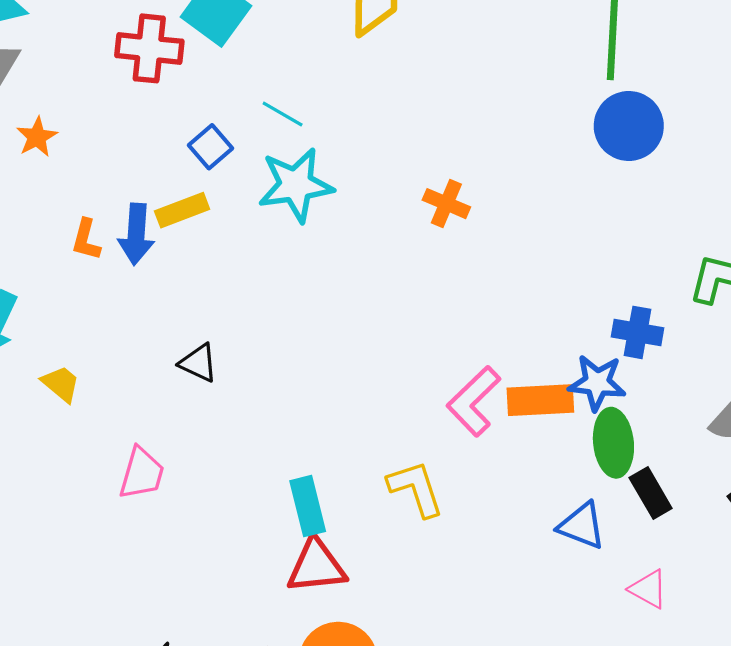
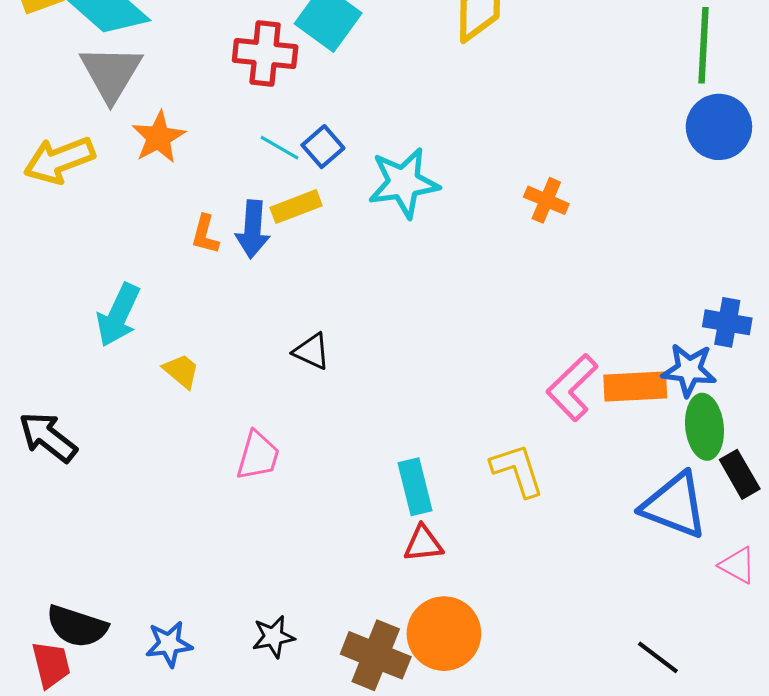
cyan line: (283, 114) -> (280, 148), moved
orange star: (37, 137) -> (159, 137), size x1.4
blue triangle: (582, 526) -> (675, 505), size x1.5
red triangle: (316, 566) -> (423, 544), size x0.7

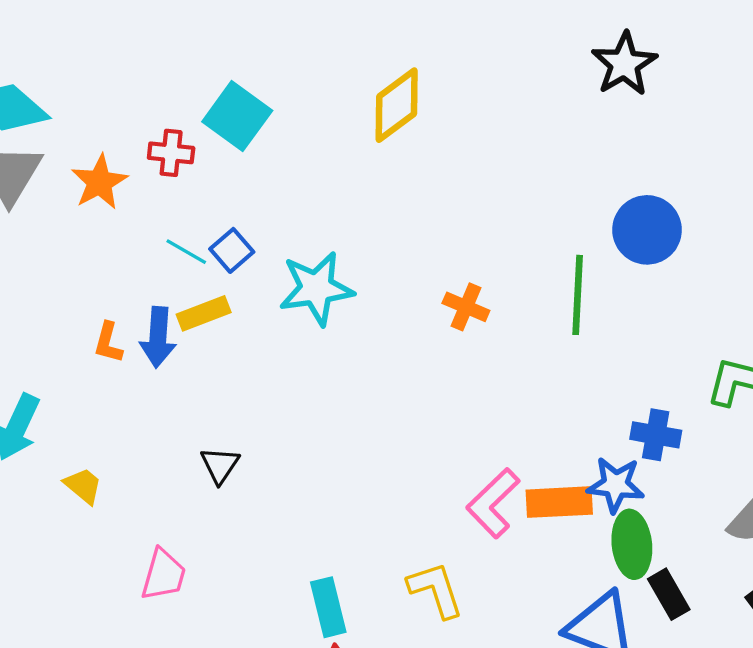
green line: (703, 45) -> (578, 295), moved
red cross: (265, 54) -> (171, 153), size x0.7
orange star: (159, 137) -> (99, 182), moved
black triangle: (312, 351) -> (220, 465), turned 39

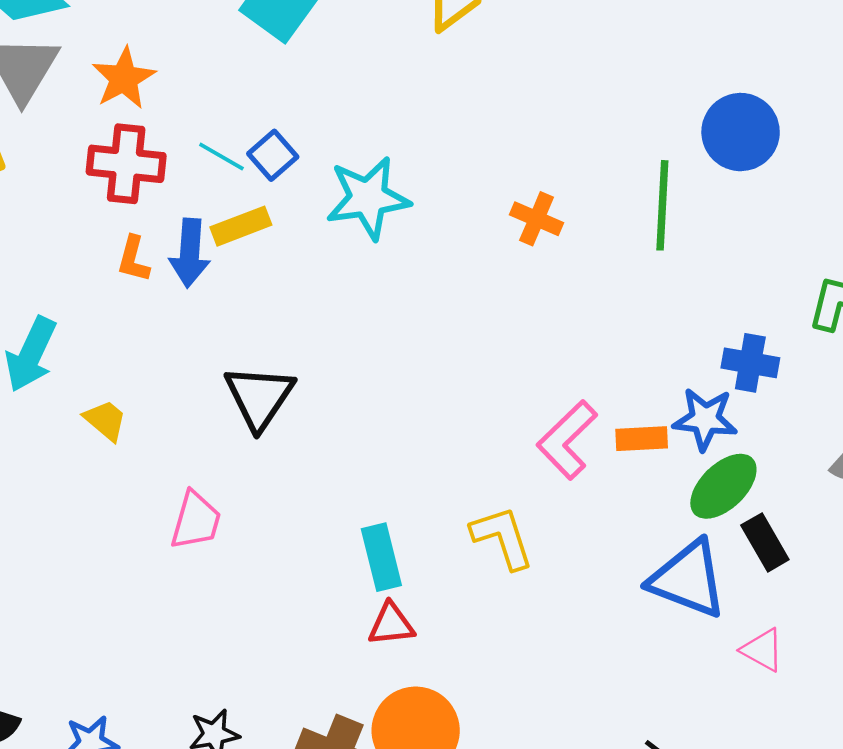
red cross: (171, 153) -> (126, 164), moved, size x1.5
black triangle: (220, 465) -> (259, 397), size x1.6
orange rectangle: (559, 502) -> (642, 439), size x0.7
green ellipse: (632, 544) -> (723, 486), turned 52

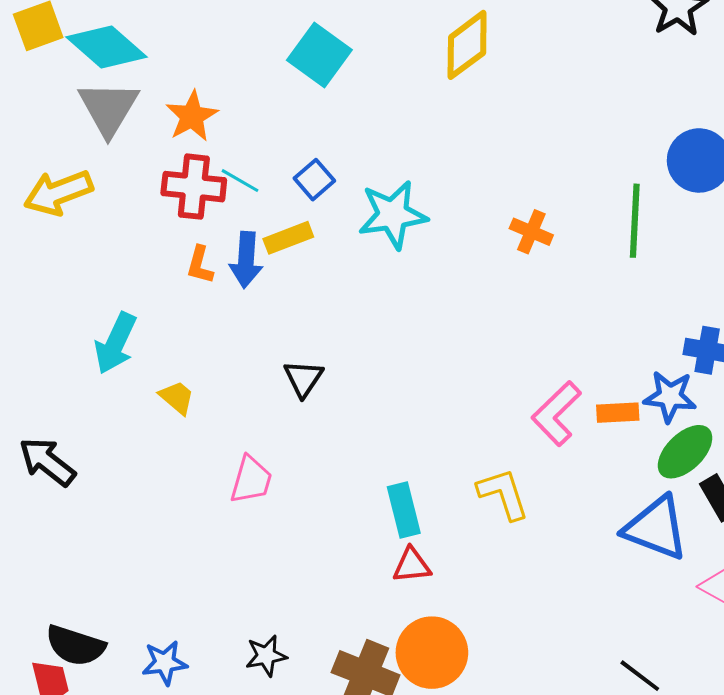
cyan line: (221, 156) -> (240, 181), moved
black triangle: (259, 397) -> (303, 378), size x0.7

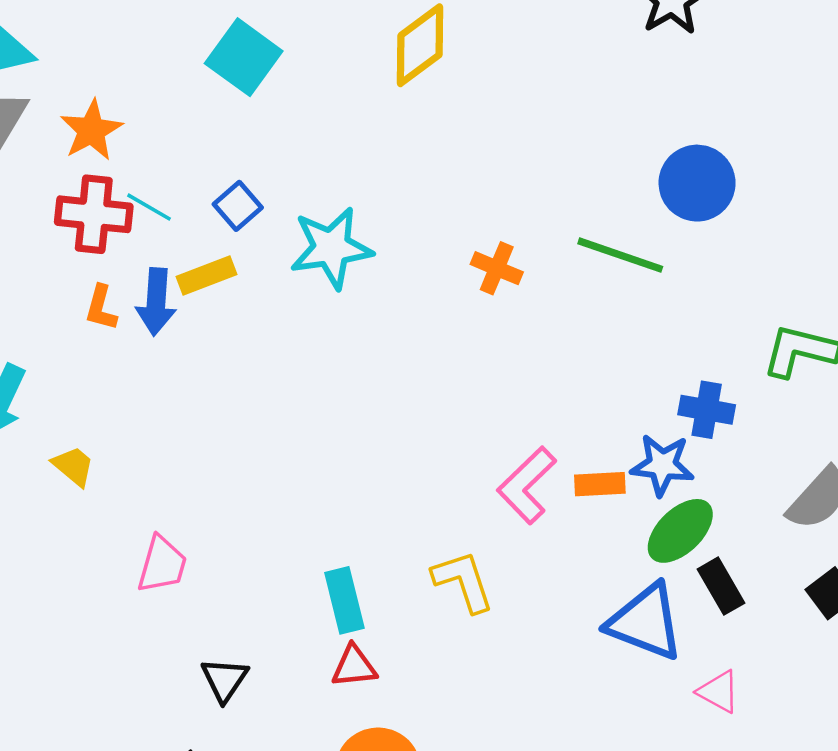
green line: (635, 221) -> (620, 255), turned -74
black triangle: (303, 378) -> (225, 680), moved

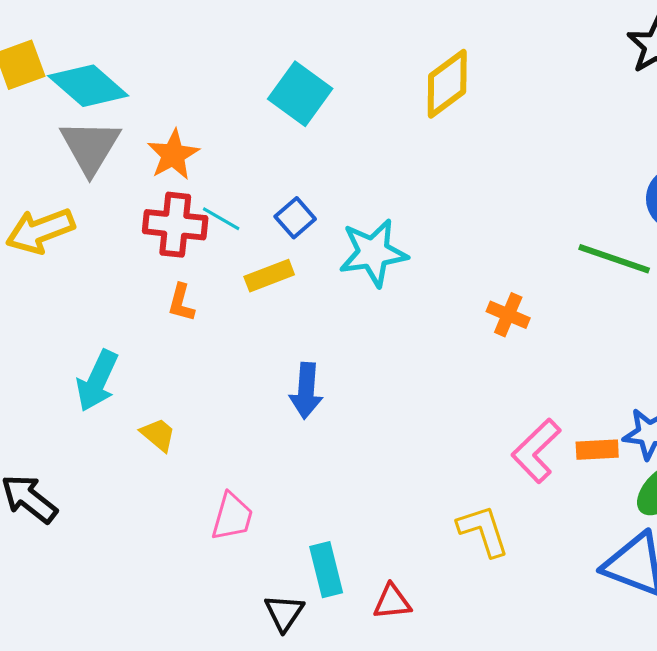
orange cross: (497, 268) -> (508, 315), moved
blue arrow: (156, 302) -> (306, 391), moved
cyan rectangle: (344, 600) -> (326, 570), moved

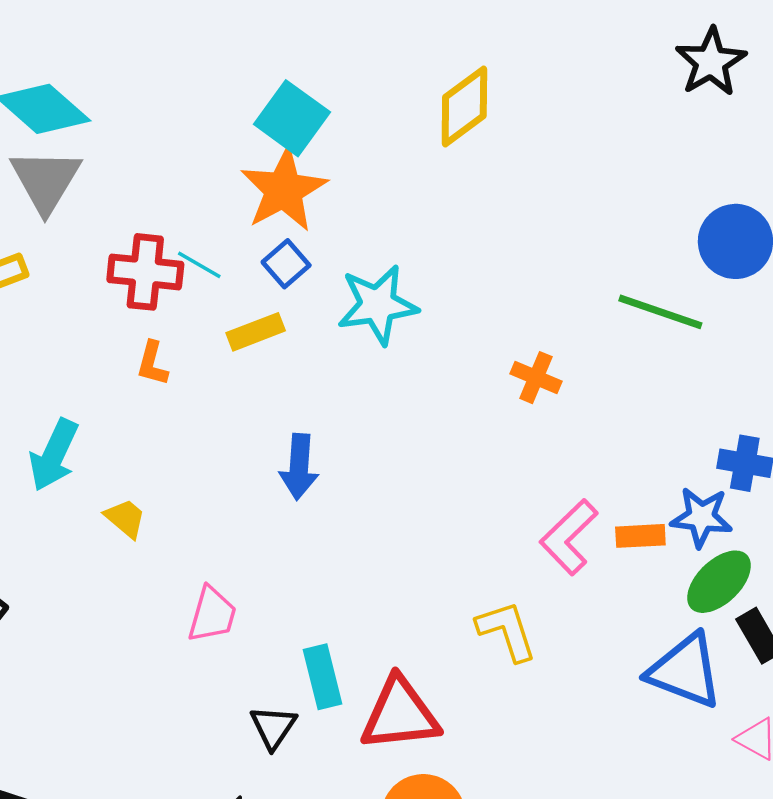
orange star: (173, 155) -> (284, 190), moved, size x1.4
red triangle: (392, 602) -> (400, 714), size x1.8

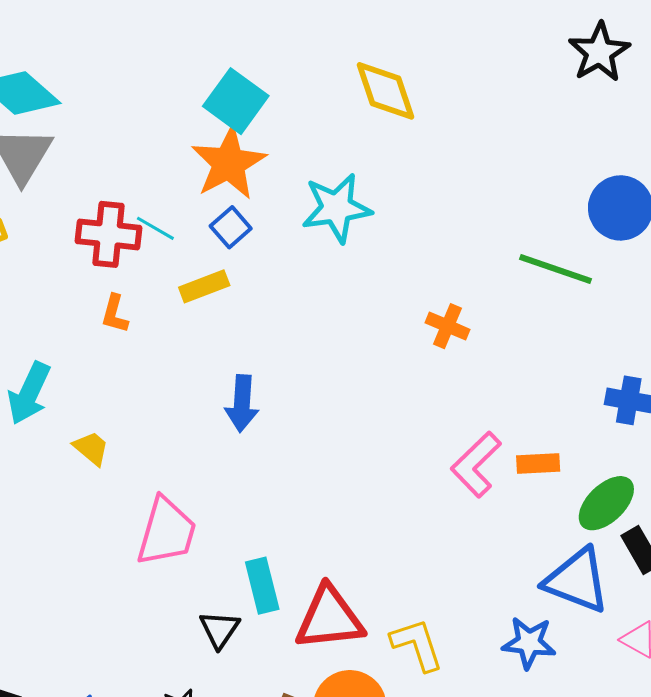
yellow diamond: (464, 107) -> (385, 91), turned -72
cyan star: (378, 305) -> (337, 208), moved
blue star: (701, 517) -> (529, 643), moved
pink trapezoid: (212, 615) -> (167, 532), size x1.4
yellow L-shape: (507, 631) -> (417, 645), moved

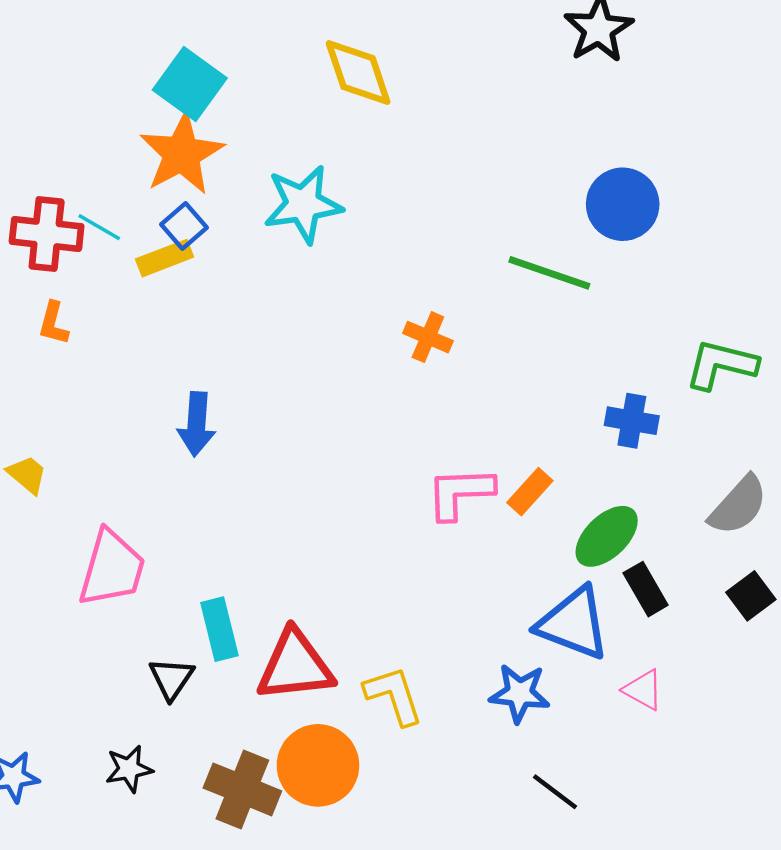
yellow rectangle: (204, 286) -> (165, 258), moved
orange rectangle: (538, 463) -> (530, 492), turned -45
pink L-shape: (476, 464) -> (460, 493), turned 42

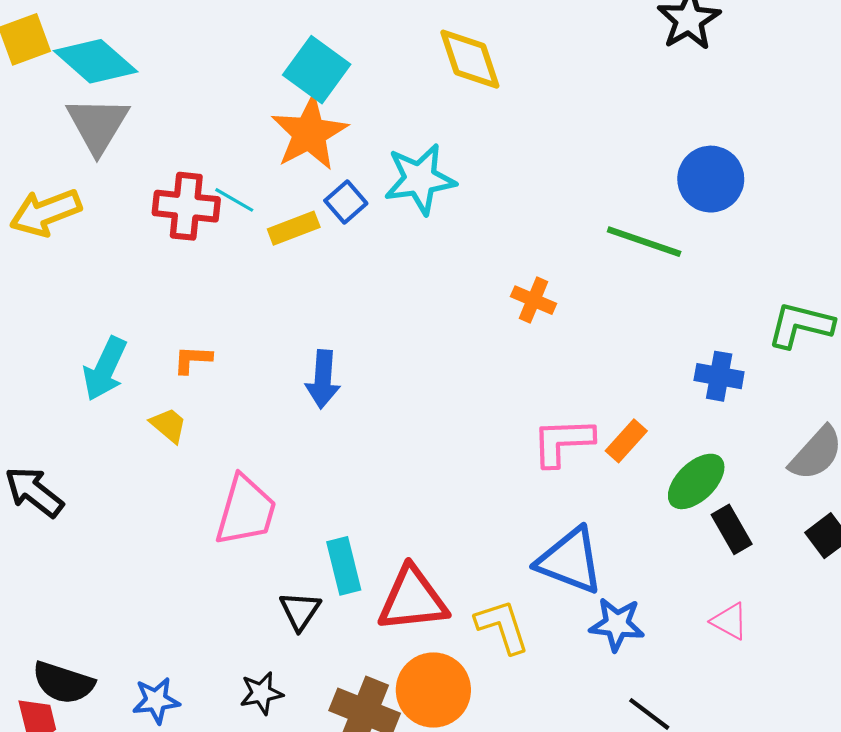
blue square: (184, 226) -> (346, 202), moved
orange L-shape: (53, 323) -> (193, 359), moved, turned 78
blue triangle: (573, 623) -> (570, 561), moved

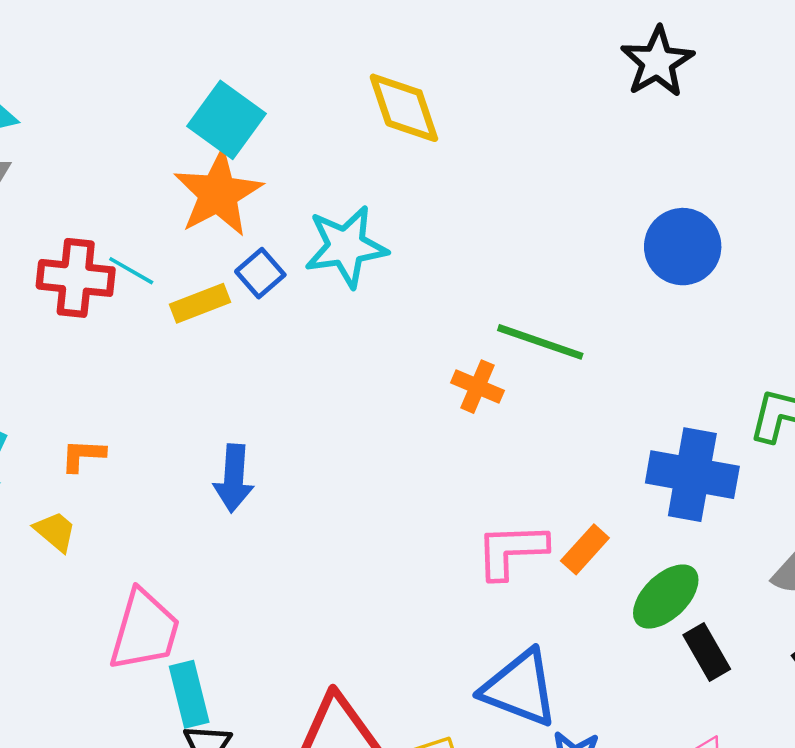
green line: (644, 242) -> (540, 342), moved
blue cross: (719, 376) -> (692, 475), size x1.6
cyan rectangle: (344, 566) -> (189, 694), moved

